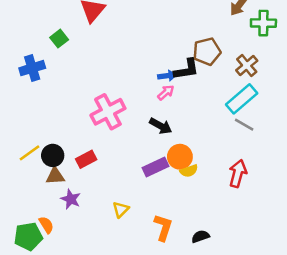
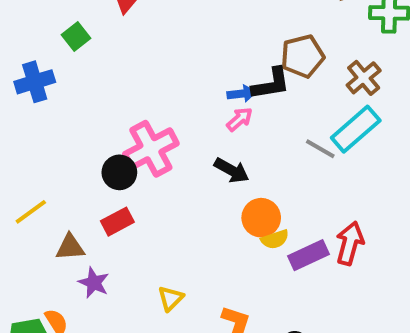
gray line: (244, 125) -> (320, 149), moved
black circle: (53, 155) -> (119, 172), moved
purple rectangle: (155, 167) -> (308, 255), moved

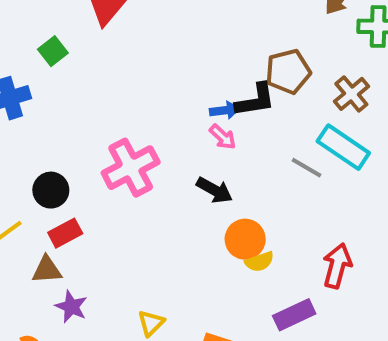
pink arrow: (240, 119) -> (223, 137), turned 84
cyan rectangle: (356, 129) -> (343, 147), turned 75
black circle: (119, 172) -> (51, 190), moved
red rectangle: (117, 222) -> (65, 233), moved
purple rectangle: (308, 255) -> (294, 315), moved

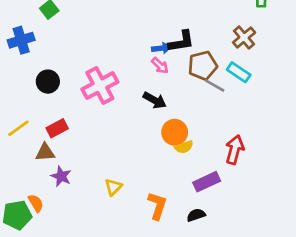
brown pentagon: (288, 71) -> (203, 66), moved
cyan rectangle: (343, 147) -> (239, 72), size x0.7
black circle: (51, 190) -> (48, 82), moved

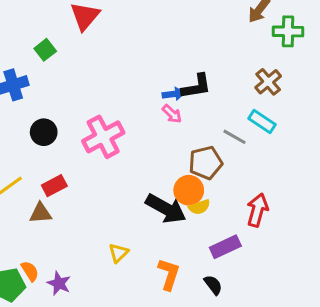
brown pentagon: (203, 66) -> (206, 163), moved
black arrow: (155, 100) -> (166, 209), moved, size x1.5
purple star: (61, 176) -> (59, 283), moved
black semicircle: (196, 215) -> (213, 285), turned 72

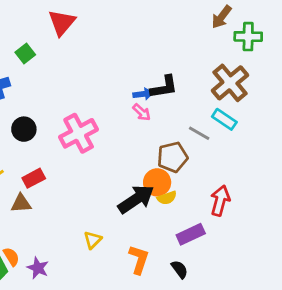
brown cross: (268, 82) -> (230, 83), size x1.5
black arrow: (166, 209) -> (136, 199), turned -63

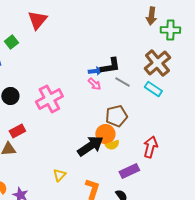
brown arrow: (222, 17) -> (151, 16), turned -30
gray line: (199, 133) -> (122, 82), moved

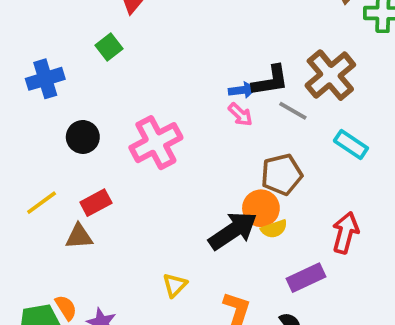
green square: (11, 42) -> (109, 47), moved
brown cross: (157, 63) -> (330, 75), moved
cyan rectangle: (153, 89) -> (351, 144), moved

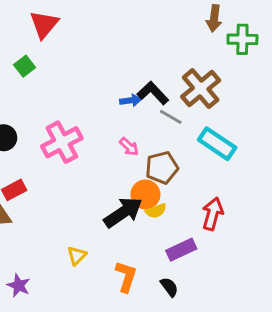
black L-shape: (270, 81) -> (153, 93), turned -124
pink arrow: (240, 114) -> (129, 147), moved
cyan rectangle: (351, 144) -> (217, 144), size x1.4

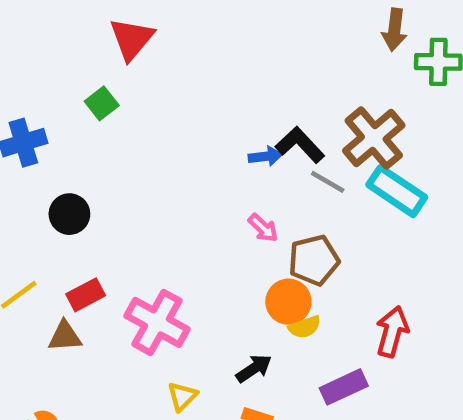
pink cross: (62, 142) -> (157, 322), moved, turned -33
cyan rectangle: (217, 144) -> (397, 191), moved
black arrow: (123, 212) -> (254, 369), moved, size x0.6

